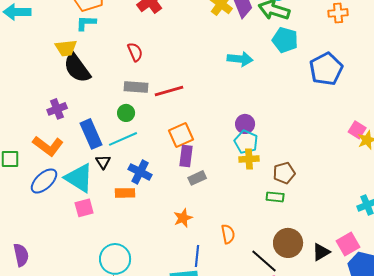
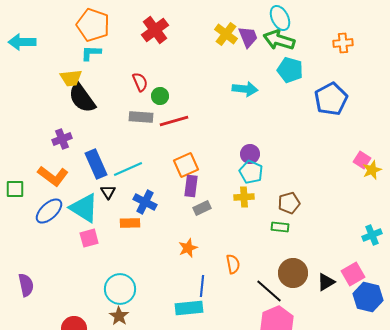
green circle: (126, 113) -> (160, 96), moved
yellow cross: (249, 159) -> (244, 197), moved

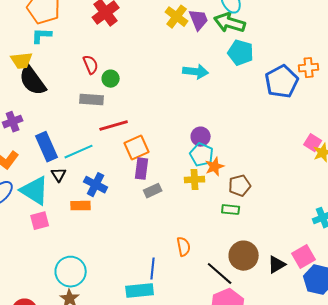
orange cross: (343, 43) -> (309, 68), moved
red line: (174, 121) -> (114, 126), moved
orange star: (188, 248) -> (215, 167), moved

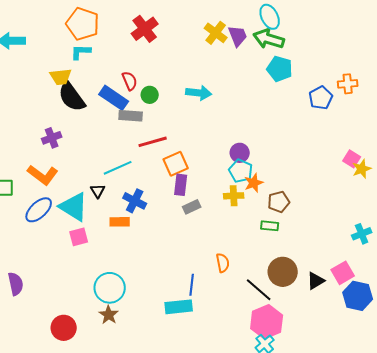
cyan arrow: (196, 72) -> (199, 93), moved
blue pentagon: (282, 82) -> (321, 98), size x0.7
blue rectangle: (47, 147) -> (114, 98), moved, turned -32

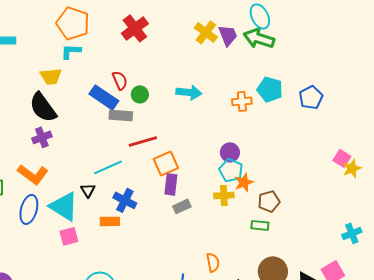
cyan pentagon: (280, 69) -> (270, 89), moved
orange cross: (348, 84) -> (242, 101), moved
black semicircle: (72, 97) -> (43, 107), moved
blue ellipse: (39, 210) -> (29, 209), turned -32

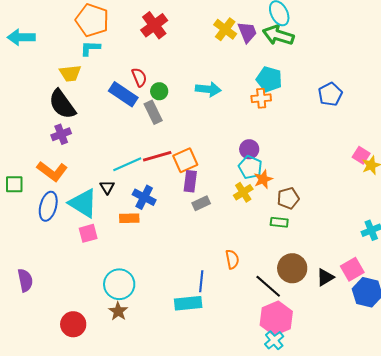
cyan pentagon: (270, 89) -> (269, 79), moved
gray rectangle: (121, 115) -> (153, 112), moved, turned 60
red line: (143, 141) -> (157, 156), moved
yellow cross: (224, 195) -> (243, 192), turned -30

